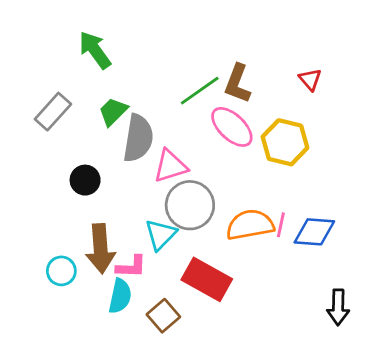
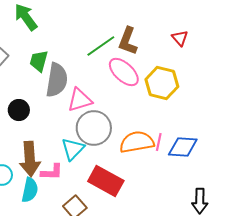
green trapezoid: (113, 112) -> (39, 61), turned -30
cyan semicircle: (120, 296) -> (30, 190), moved

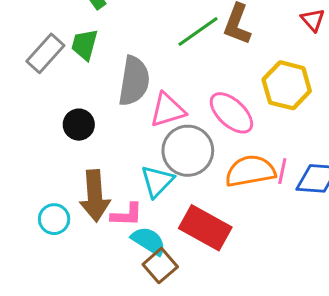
green trapezoid: (39, 61) -> (85, 45), moved
pink ellipse: (124, 72) -> (231, 113), moved
cyan semicircle: (30, 190) -> (149, 241), moved, turned -70

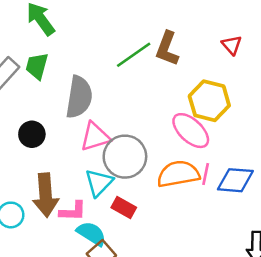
pink triangle: (167, 110) -> (95, 137), moved
pink ellipse: (231, 113) -> (191, 131), moved
red rectangle: (205, 228) -> (124, 207), moved, size x0.6

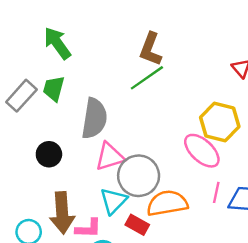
brown L-shape: (167, 49) -> (151, 49), moved
orange semicircle: (178, 174) -> (167, 203), moved

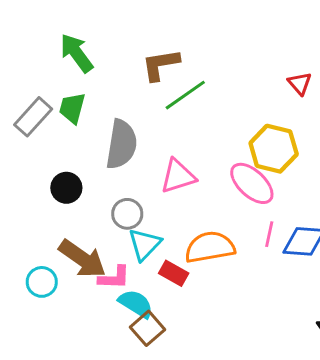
brown L-shape: (151, 49) -> (161, 65), moved, turned 60
pink triangle: (110, 157) -> (178, 176), moved
gray circle: (139, 176) -> (127, 214), moved, size x0.6
brown arrow: (62, 213) -> (82, 259), turned -51

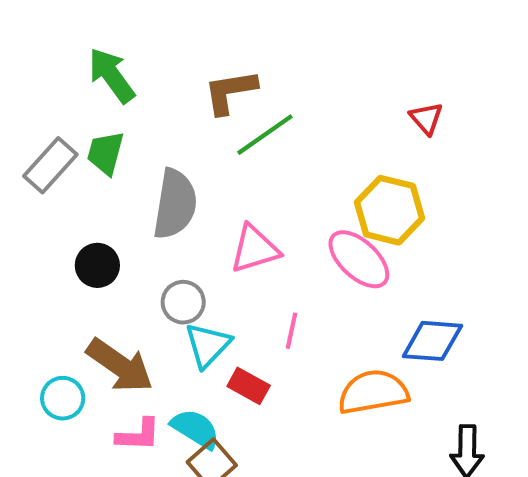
pink line: (269, 234) -> (291, 331), moved
orange semicircle: (210, 247) -> (373, 392), moved
pink L-shape: (114, 278) -> (138, 435), moved

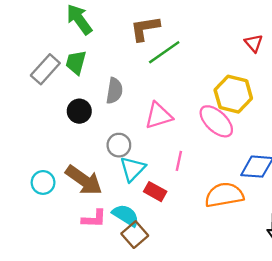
gray semicircle: (175, 204) -> (114, 91), size x0.7
black circle: (97, 265) -> (79, 111), moved
cyan circle: (63, 398) -> (43, 182), moved

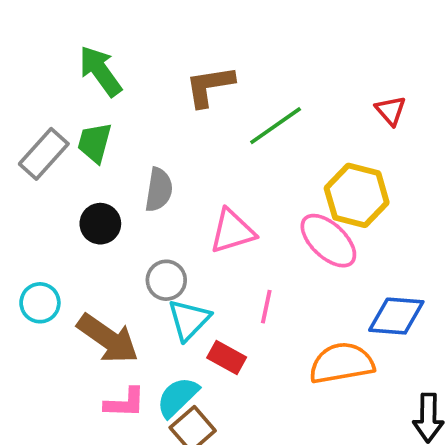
green line: (164, 52) -> (276, 126), moved
cyan circle: (43, 182) -> (40, 303), moved
cyan semicircle: (126, 215) -> (178, 397), turned -76

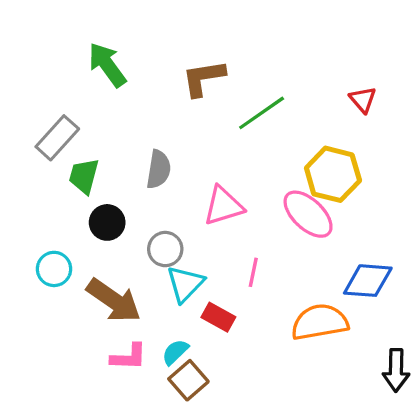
green trapezoid: (95, 143) -> (84, 176), moved
black circle: (100, 224) -> (107, 222), moved
cyan semicircle: (178, 397) -> (175, 352), size x0.7

